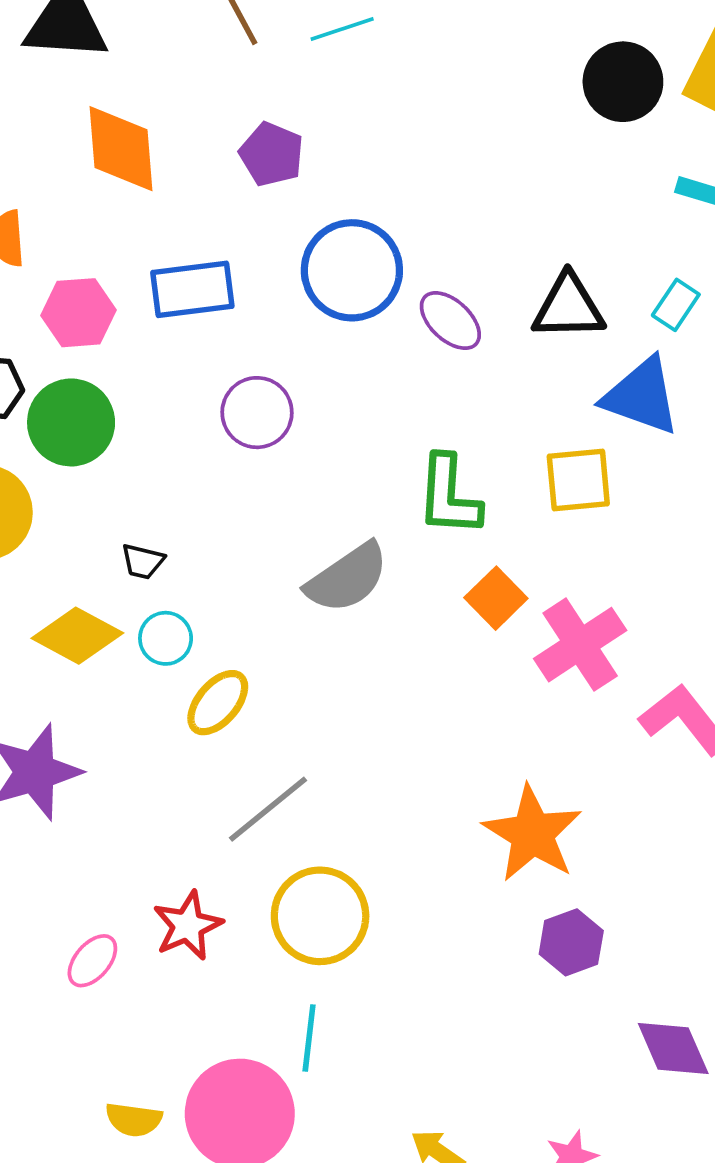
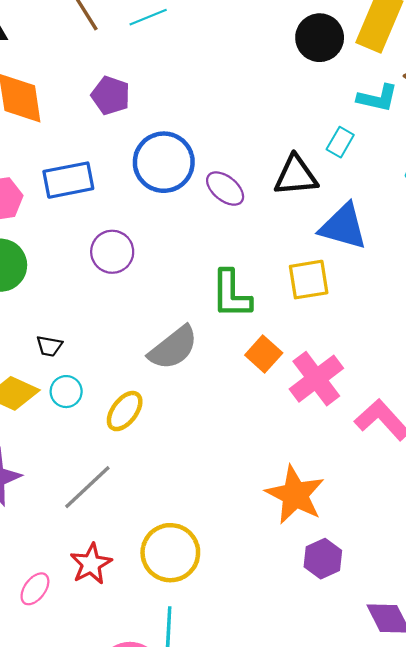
cyan rectangle: (676, 305) -> (340, 142), moved
yellow ellipse: (218, 703) -> (125, 411), moved
gray line: (268, 809) -> (87, 487), moved

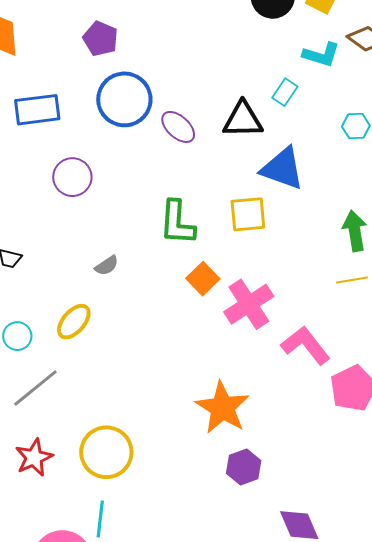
purple pentagon: (111, 95) -> (100, 39), moved
gray semicircle: (173, 348) -> (107, 266), moved, size x0.5
cyan circle: (66, 392) -> (17, 336), moved

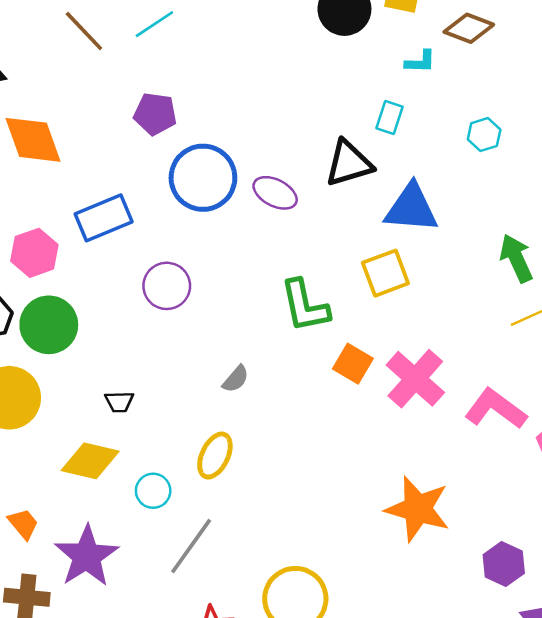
cyan L-shape: (321, 55) -> (420, 62), size x0.7
purple hexagon: (244, 467) -> (504, 564), moved

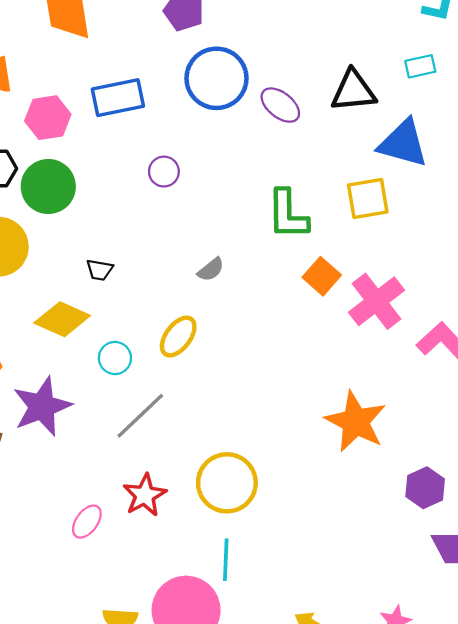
cyan rectangle: (390, 117) -> (420, 66), moved, turned 48
purple circle: (167, 286) -> (164, 172), size x0.7

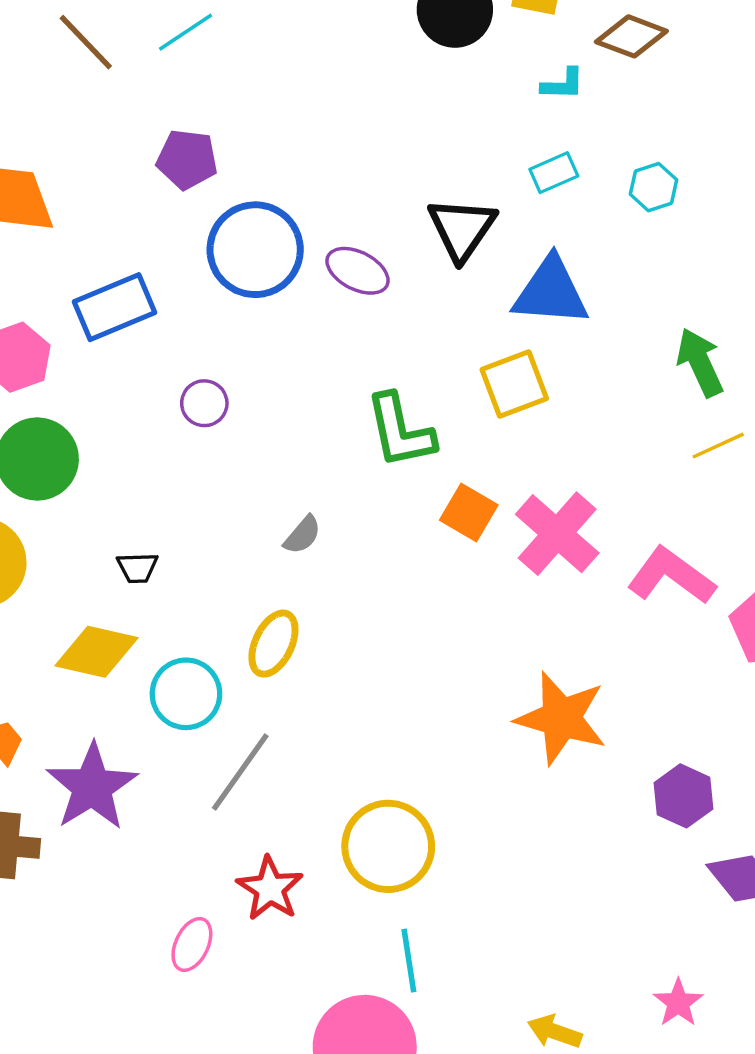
black triangle: (353, 91) -> (462, 229), turned -39
cyan circle: (115, 358) -> (186, 694), size x1.4

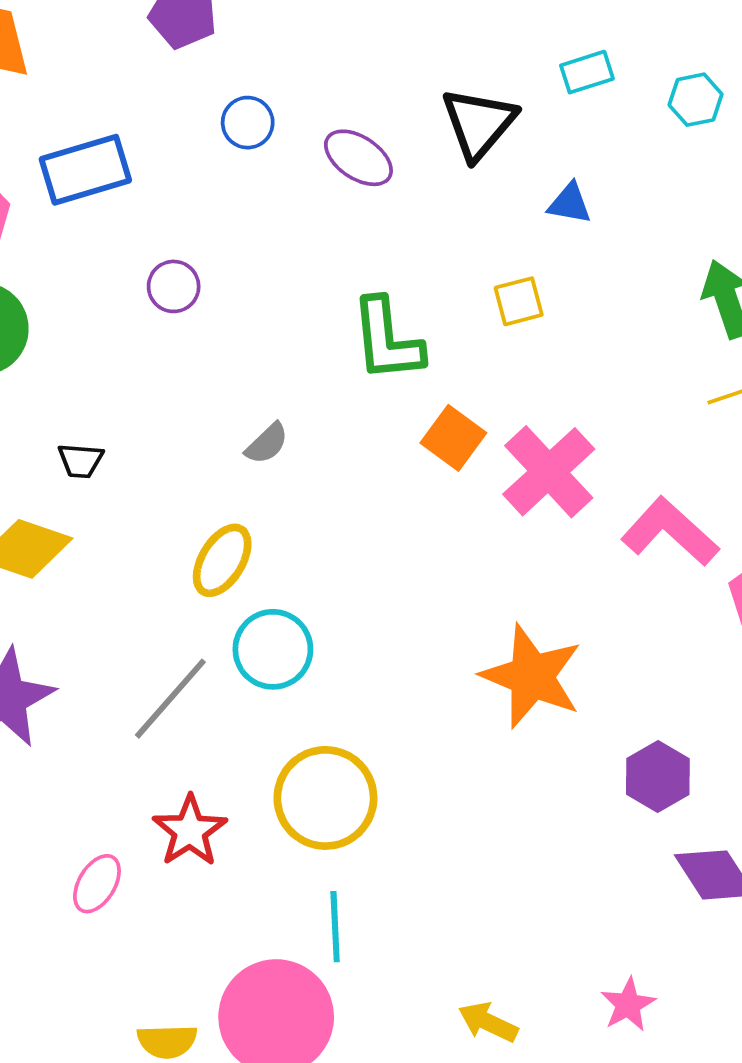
blue circle: (255, 250) -> (248, 123), size x0.5
blue triangle: (551, 292) -> (570, 203), size x0.5
yellow square: (514, 384) -> (519, 301), size x0.7
cyan circle: (186, 694) -> (273, 649), moved

